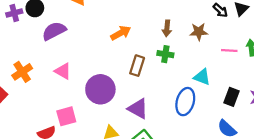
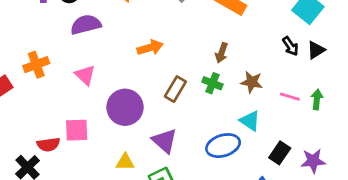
brown star: (199, 32) -> (252, 82), moved
orange arrow: (121, 33) -> (150, 48), moved
blue ellipse: (185, 102) -> (223, 146), turned 44

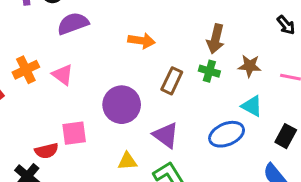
orange arrow: (150, 48) -> (141, 41), turned 30
brown arrow: (222, 53) -> (216, 39), size x1.4
pink triangle: (85, 75) -> (63, 75), moved

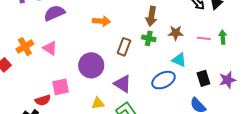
black rectangle: (286, 136) -> (203, 78), turned -42

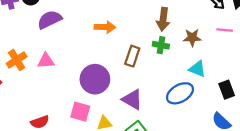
pink line: (204, 38) -> (225, 30), moved
pink triangle: (50, 48) -> (46, 61), turned -35
pink square: (61, 87) -> (80, 112), moved, turned 30

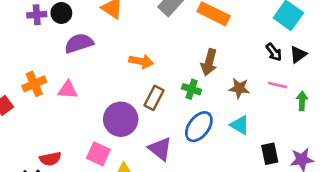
green cross: (161, 45) -> (192, 89), moved
brown rectangle: (132, 56) -> (154, 98), moved
blue ellipse: (180, 93) -> (199, 127), moved, turned -32

